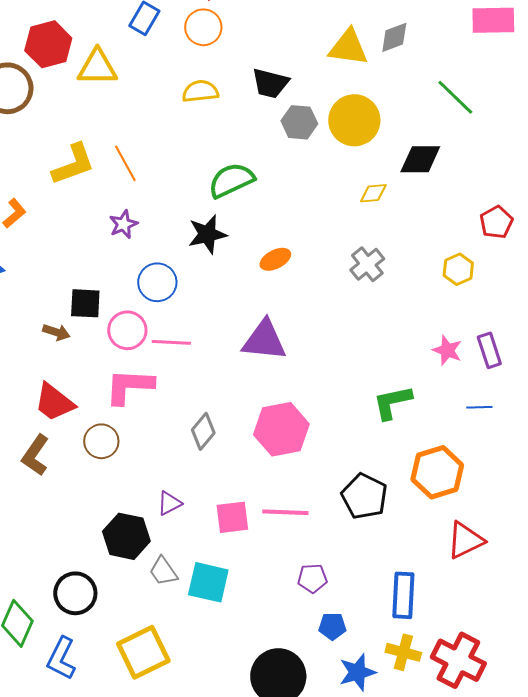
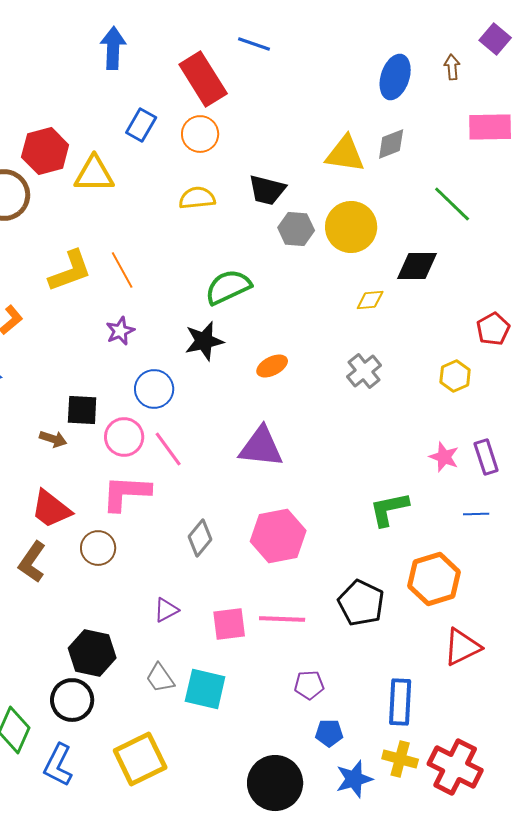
pink line: (171, 342) -> (168, 449), turned 51
black hexagon: (126, 536) -> (92, 653), moved

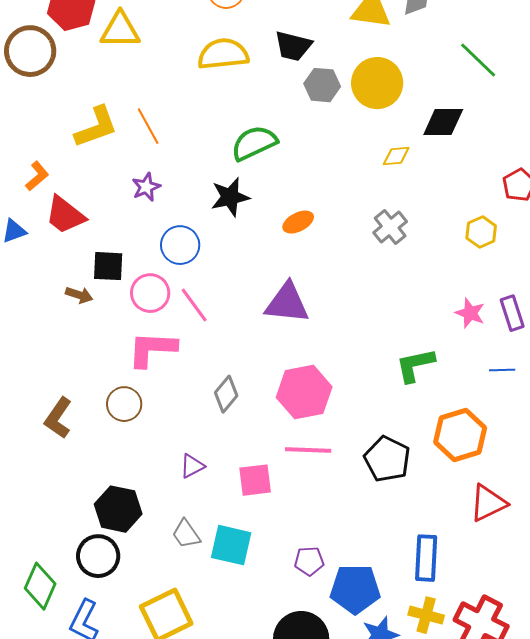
yellow semicircle: (197, 198) -> (223, 54), size x1.4
red trapezoid: (51, 509) -> (65, 215), moved
pink line: (282, 619) -> (308, 450), moved
purple pentagon: (309, 685) -> (309, 561), moved
blue pentagon: (329, 733) -> (355, 589), size x1.8

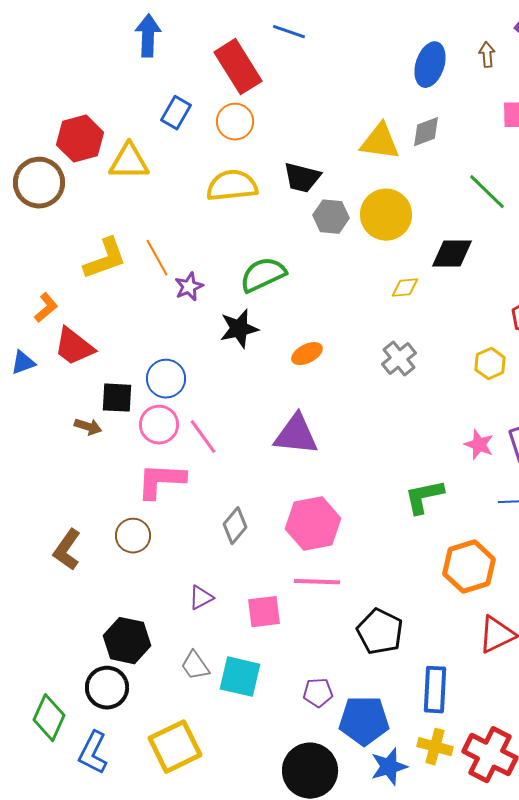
purple star: (146, 187) -> (189, 287), moved
blue circle: (180, 245) -> (166, 379), moved
black pentagon: (387, 459) -> (380, 632), moved

